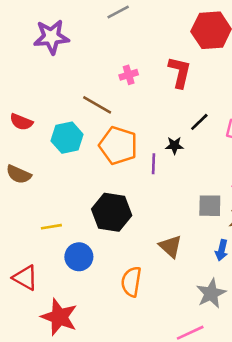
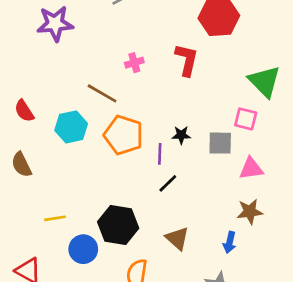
red semicircle: (21, 122) -> (24, 111), turned 35
black line: (199, 122) -> (168, 183), moved
brown semicircle: (19, 174) -> (21, 165), turned 40
gray square: (210, 206) -> (220, 143), moved
black hexagon: (112, 212) -> (118, 225), moved

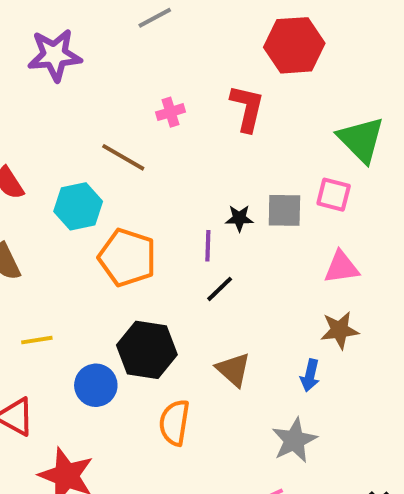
orange pentagon: (124, 135) -> (127, 257), moved
gray square: (220, 143) -> (284, 210), moved
yellow line: (55, 218) -> (37, 340), moved

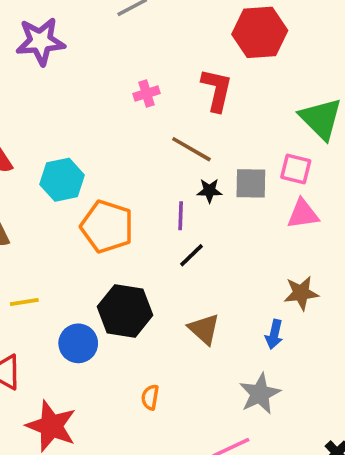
brown line: (123, 157) -> (191, 149), moved
pink triangle: (341, 267) -> (303, 214), moved
orange semicircle: (174, 423) -> (150, 397), moved, size x0.6

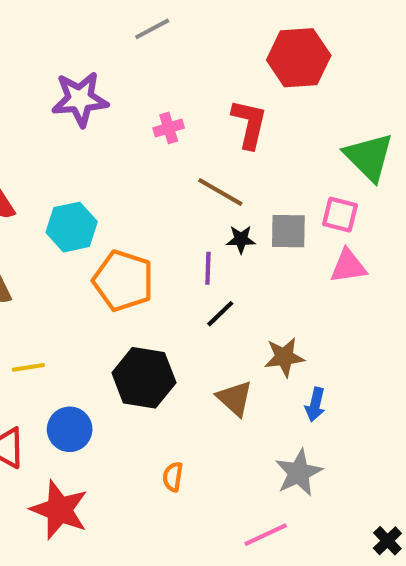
purple star: (40, 41) -> (80, 99), moved
brown star: (301, 293) -> (284, 357), moved
blue circle: (78, 343) -> (70, 429), moved

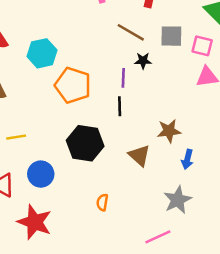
gray square: (288, 231) -> (171, 36), moved
black line: (220, 314) -> (120, 106), moved, turned -48

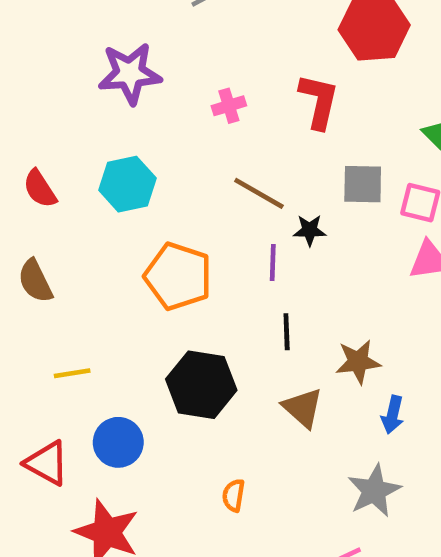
brown line: (131, 32) -> (259, 193), moved
cyan hexagon: (42, 53) -> (127, 184), moved
black line: (120, 106) -> (287, 332), moved

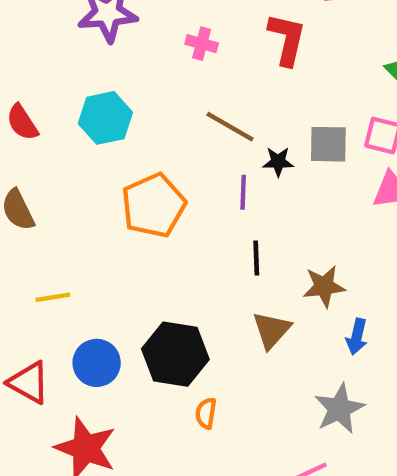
pink cross: (229, 106) -> (202, 44), turned 32
gray square: (363, 184) -> (328, 144), moved
orange pentagon: (178, 276) -> (153, 205), turned 30
black hexagon: (201, 385) -> (175, 354), moved
brown triangle: (303, 408) -> (272, 330), turned 30

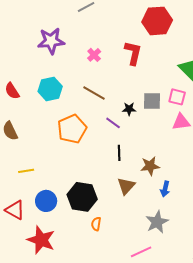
pink cross: (202, 44) -> (94, 55), turned 32
brown line: (230, 127) -> (94, 93), moved
purple line: (243, 192) -> (113, 123), turned -56

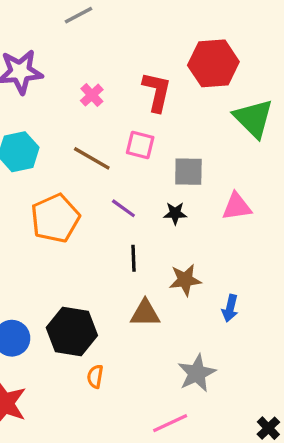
red hexagon: (157, 21) -> (213, 63), moved
pink square: (177, 97) -> (140, 145), moved
black star: (129, 109) -> (175, 213), moved
brown triangle: (126, 186) -> (145, 313), turned 48
blue arrow: (165, 189) -> (230, 308), moved

